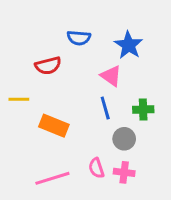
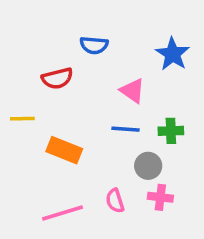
blue star: (129, 45) -> (173, 54), moved
blue line: (105, 108) -> (125, 129), turned -70
pink cross: (124, 172) -> (160, 197), moved

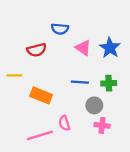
blue star: (173, 54) -> (110, 48), moved
pink triangle: (132, 91) -> (83, 48), moved
pink semicircle: (115, 201) -> (64, 123), moved

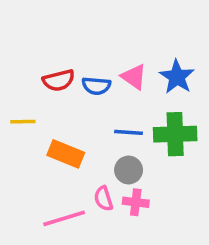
blue semicircle: (60, 29) -> (96, 86), moved
green cross: (109, 83) -> (175, 134), size x1.6
gray circle: (94, 105) -> (129, 170), moved
pink cross: (102, 125) -> (136, 202), moved

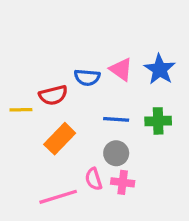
red semicircle: (59, 80) -> (53, 95), moved
green cross: (175, 134) -> (158, 121), size x0.7
orange rectangle: (66, 154) -> (60, 139), turned -68

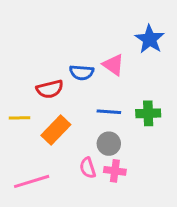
blue star: (160, 69) -> (150, 39), moved
yellow line: (21, 110) -> (19, 118), moved
pink line: (58, 197) -> (32, 181), moved

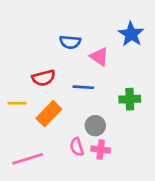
blue semicircle: (82, 72) -> (70, 42), moved
blue line: (109, 112) -> (83, 87), moved

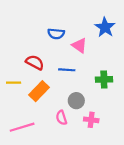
red semicircle: (44, 78) -> (35, 62), turned -138
pink cross: (101, 150) -> (91, 120), moved

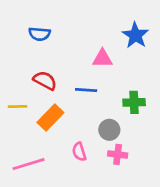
blue semicircle: (56, 34) -> (39, 34), moved
pink triangle: (79, 45) -> (102, 59), turned -35
gray circle: (76, 101) -> (109, 130), moved

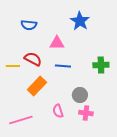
blue star: (135, 35) -> (80, 21), moved
pink triangle: (102, 59) -> (57, 43), moved
green cross: (134, 102) -> (101, 65), moved
yellow line: (18, 107) -> (13, 66), moved

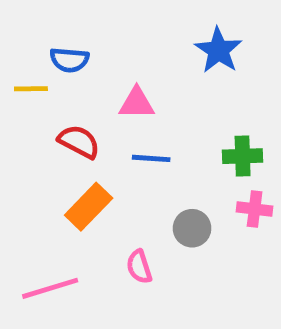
blue star: (80, 21) -> (218, 50), moved
yellow line: (13, 66) -> (31, 89), moved
pink cross: (86, 113) -> (255, 209), moved

